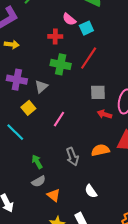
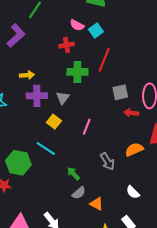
yellow arrow: (12, 44) -> (27, 75), moved

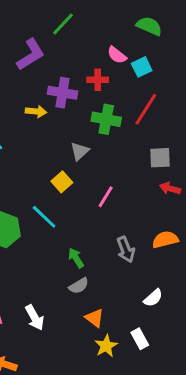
purple cross: (37, 96) -> (63, 93), moved
white semicircle: (133, 192) -> (153, 298), turned -96
orange triangle: (97, 204) -> (95, 318), moved

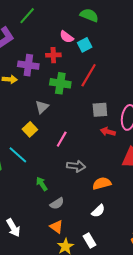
orange semicircle: (165, 240) -> (102, 183), moved
gray arrow: (126, 250) -> (76, 166), moved, turned -60
gray semicircle: (79, 286) -> (57, 203), moved

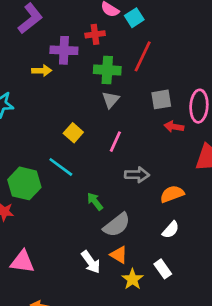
gray triangle: (42, 107) -> (111, 100), moved
gray semicircle: (57, 203) -> (117, 225), size x1.5
white arrow: (13, 228) -> (91, 262), moved

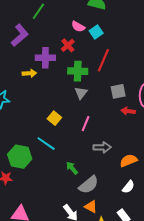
red cross: (95, 34) -> (68, 45), turned -32

